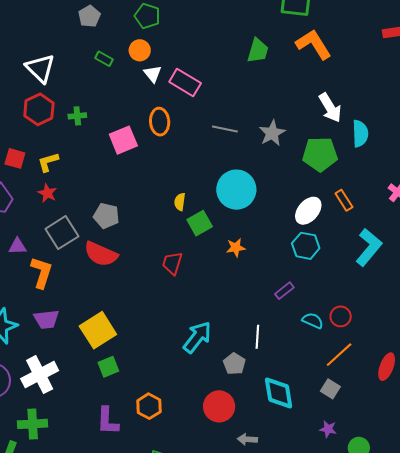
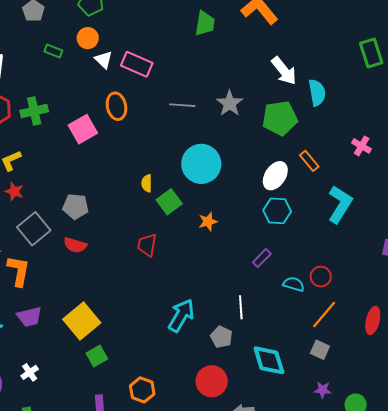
green cross: (77, 116) -> (34, 111), size x1.5
red semicircle: (101, 254) -> (75, 245), size x0.7
white cross: (40, 375) -> (30, 372), size x0.5

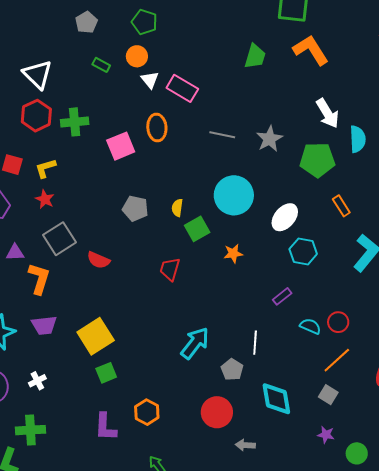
white ellipse: (275, 176) -> (285, 217), moved
gray pentagon: (76, 206) -> (135, 208), moved

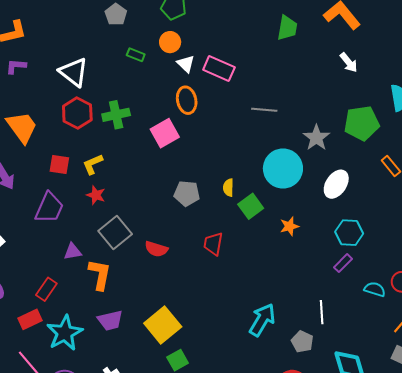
white arrow: (327, 113) -> (349, 62), moved, size x0.7
orange ellipse: (157, 128) -> (187, 100), moved
gray star: (269, 139) -> (316, 138), moved
cyan hexagon: (303, 251) -> (349, 233), moved
red trapezoid: (170, 269) -> (213, 244), moved

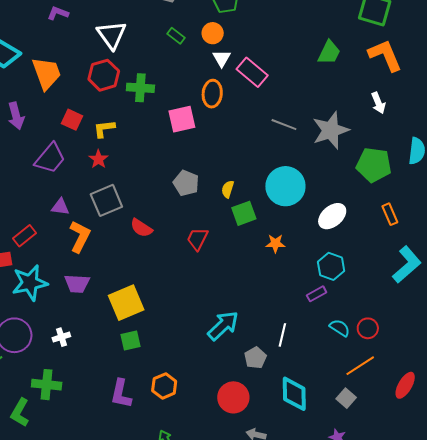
gray star: (316, 138) -> (331, 130), moved, size x1.4

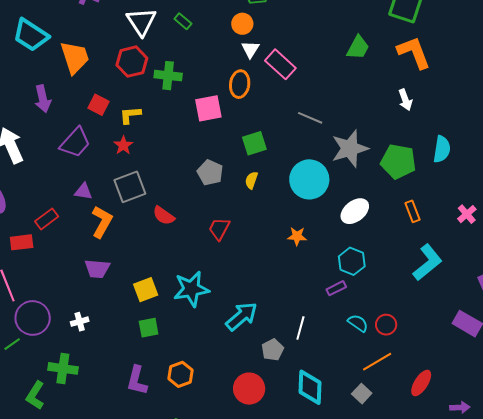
green rectangle: (176, 36) -> (183, 21), moved
gray star: (331, 130) -> (350, 149), moved
green square: (244, 213) -> (254, 143), moved
cyan star: (30, 283) -> (191, 289), moved
yellow square: (126, 303) -> (146, 290), size x0.7

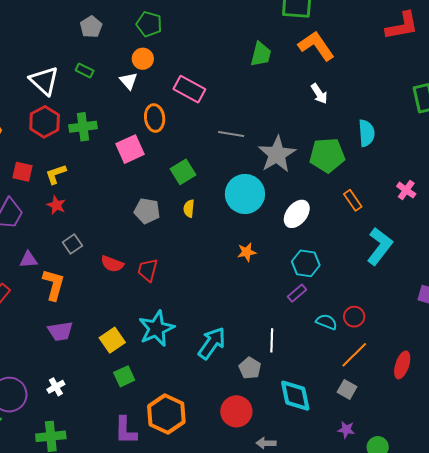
white triangle: (250, 49) -> (129, 81), moved
gray square: (130, 187) -> (72, 244), size x0.6
red trapezoid: (219, 229) -> (148, 270), moved
orange hexagon: (180, 374) -> (166, 414), size x1.5

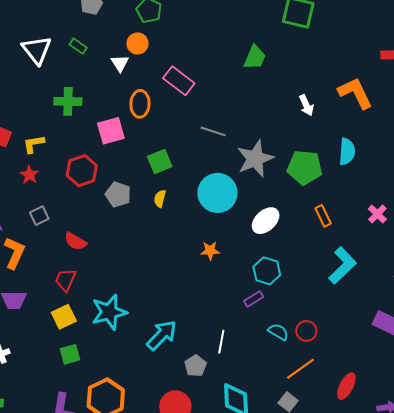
orange L-shape: (316, 46) -> (355, 93), moved
red hexagon: (45, 122) -> (82, 171), moved
red trapezoid: (148, 270) -> (66, 280), moved

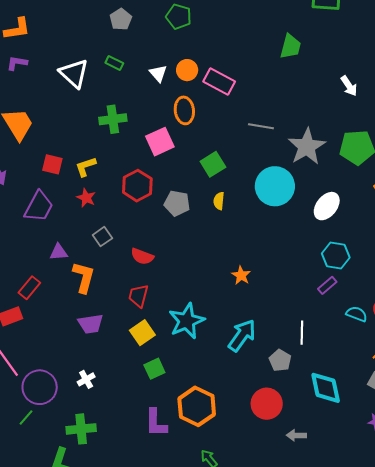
orange circle: (137, 44) -> (187, 70), moved
orange star: (210, 251) -> (241, 275), moved, turned -30

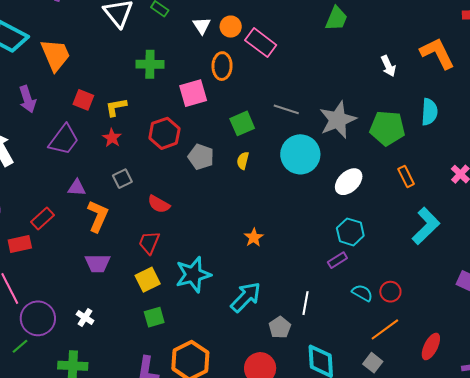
gray line: (261, 126) -> (286, 109), moved
white cross: (86, 379) -> (85, 317), turned -36

